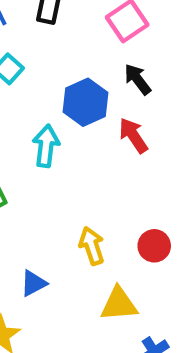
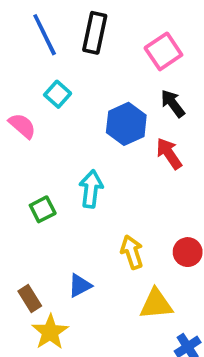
cyan arrow: (46, 146) -> (91, 189), moved

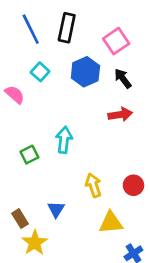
blue hexagon: (126, 124) -> (85, 72), moved
red arrow: (169, 154) -> (120, 115), turned 115
blue triangle: (80, 286) -> (56, 209), turned -30

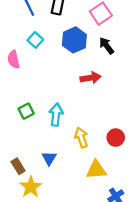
pink semicircle: (15, 94) -> (14, 59), turned -144
red arrow: (120, 115) -> (90, 78), moved
cyan arrow: (64, 140) -> (56, 115), moved

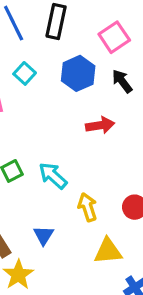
cyan arrow: (56, 115) -> (53, 176), turned -55

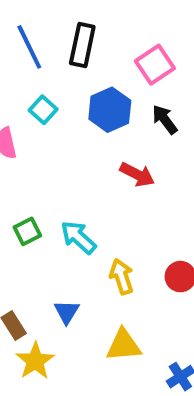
red arrow: (100, 125) -> (137, 175), turned 36
yellow triangle: (108, 251) -> (124, 345), moved

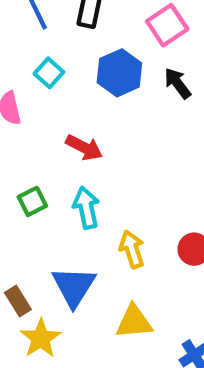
red arrow: (137, 175) -> (84, 148), moved
cyan arrow: (78, 237) -> (86, 208), turned 36
blue triangle: (67, 312) -> (74, 286), size x1.6

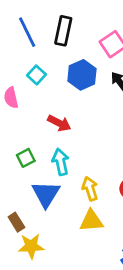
blue triangle: (74, 286) -> (46, 194), moved
yellow triangle: (134, 322) -> (91, 221), moved
yellow star: (41, 338) -> (31, 246), turned 30

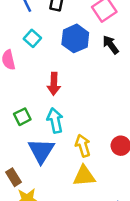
red arrow: (59, 123) -> (54, 84), turned 65

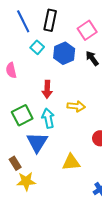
cyan square: (32, 38) -> (37, 47), moved
green square: (22, 117) -> (22, 115), size x1.5
yellow arrow: (83, 146) -> (76, 106), moved, turned 114

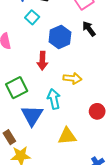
blue hexagon: (64, 53) -> (60, 37), moved
cyan arrow: (48, 118) -> (54, 99), moved

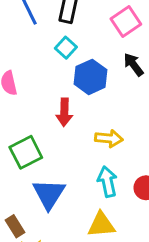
cyan square: (32, 17) -> (66, 48), moved
cyan arrow: (54, 99) -> (107, 182), moved

